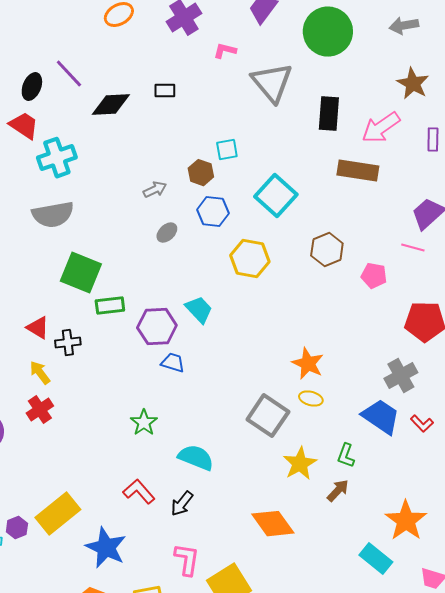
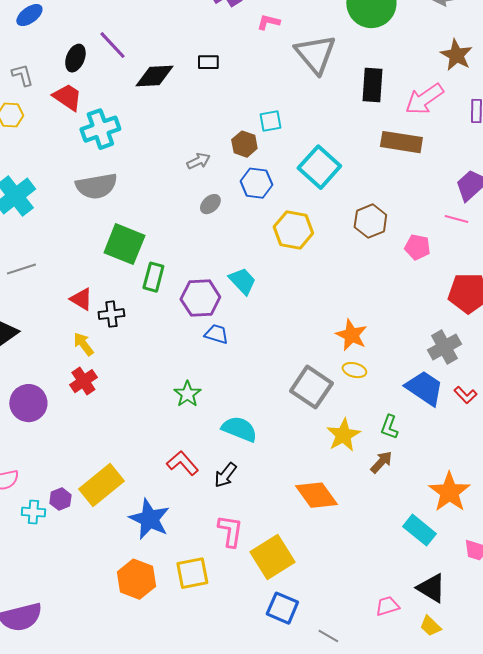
green rectangle: (110, 306) -> (153, 277), turned -68

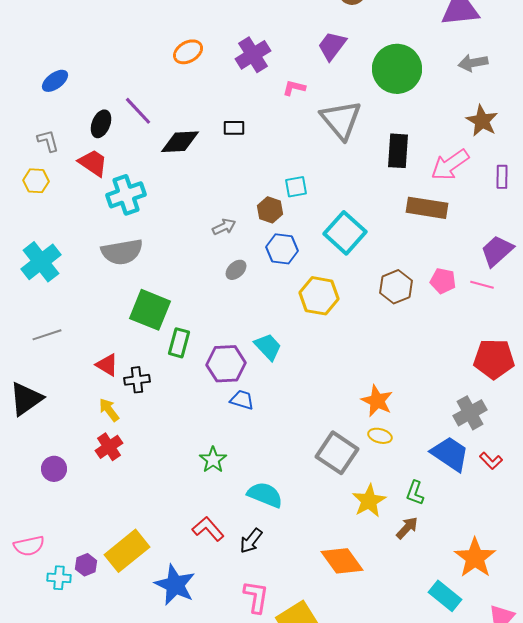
pink pentagon: (417, 247) -> (443, 281), moved
purple circle: (28, 403) -> (54, 469), size x0.7

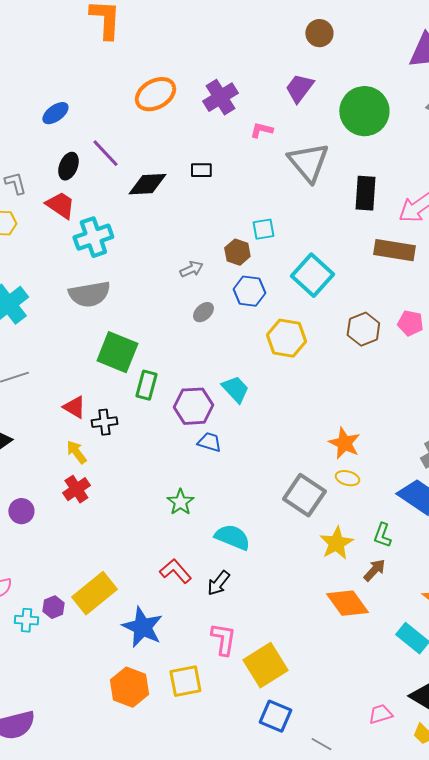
orange ellipse: (188, 52) -> (155, 94), size x1.4
blue ellipse: (55, 81) -> (55, 113), moved
orange diamond: (342, 561) -> (347, 603), moved

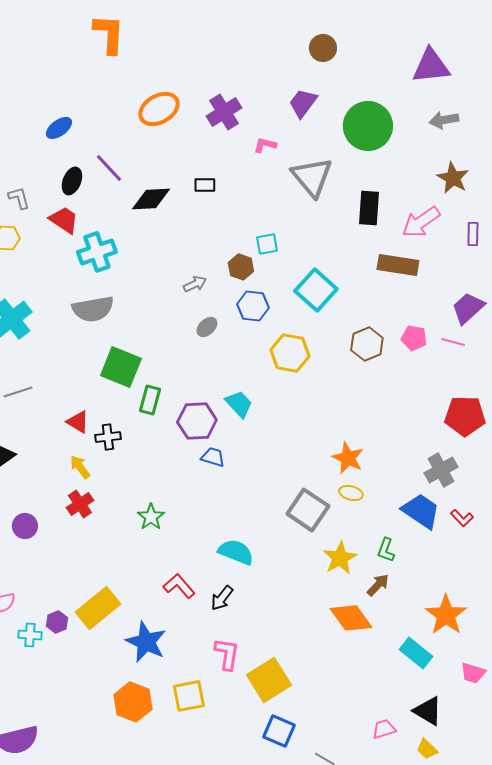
green star: (180, 502) -> (151, 517), moved

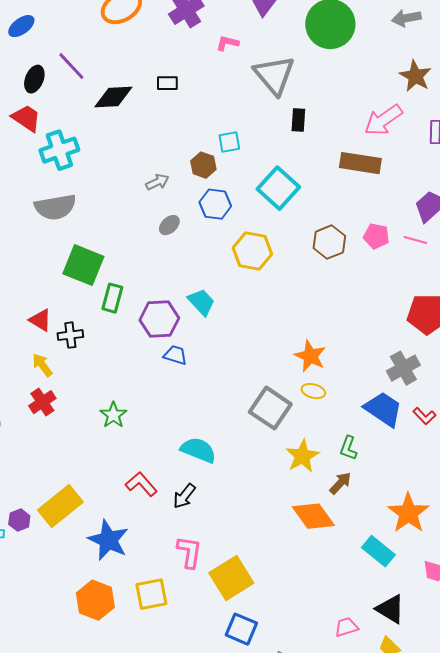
black rectangle: (369, 208) -> (298, 120), moved, size x0.7

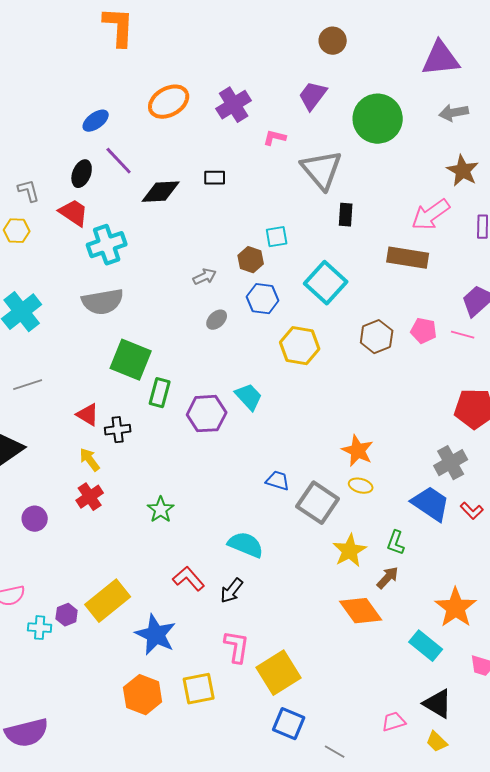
blue ellipse: (21, 26) -> (96, 121), moved
blue trapezoid: (175, 355) -> (278, 481), moved

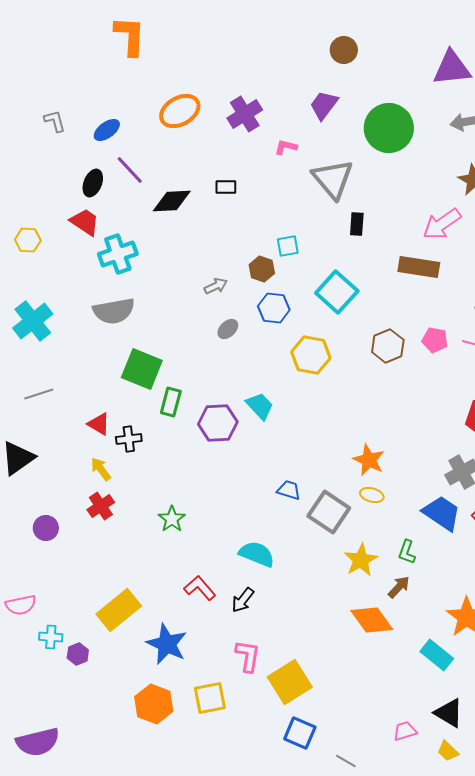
gray L-shape: (29, 191) -> (55, 121), moved
purple hexagon: (67, 615) -> (78, 654), moved

